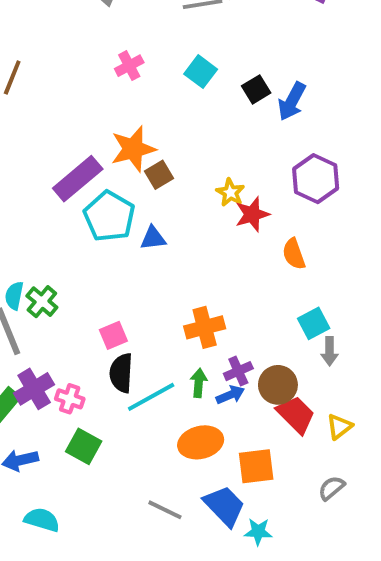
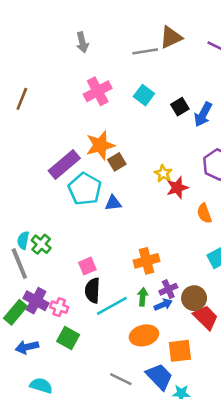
pink cross: (129, 66) -> (98, 91), size x1.5
purple cross: (34, 389) -> (36, 301), turned -30

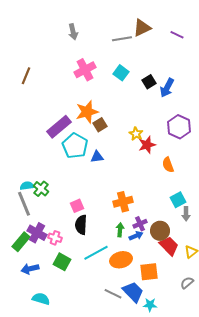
cyan semicircle: (23, 240) -> (27, 186), turned 72
cyan line: (112, 306) -> (96, 253), moved
gray line: (121, 379) -> (113, 294), moved

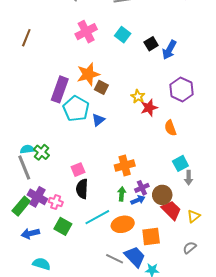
brown square: (100, 125) -> (101, 87), turned -32
purple rectangle: (59, 127) -> (60, 89), turned -30
blue triangle: (97, 157) -> (98, 120), turned -32

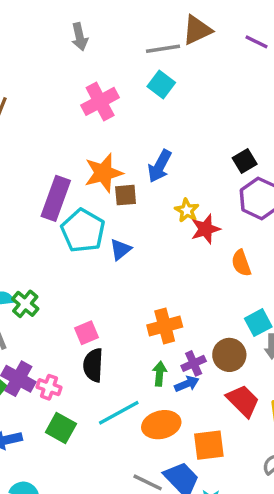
cyan square: (123, 35) -> (161, 84), moved
black square: (151, 44) -> (245, 161), moved
blue arrow: (169, 50) -> (160, 166), moved
brown square: (101, 87) -> (126, 195), turned -32
brown circle: (162, 195) -> (229, 355), moved

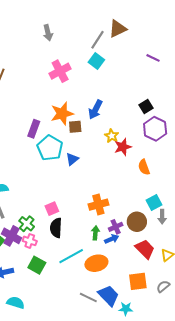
purple line: (257, 42) -> (153, 58), moved
gray line: (163, 49) -> (97, 40), turned -48
purple rectangle: (56, 198) -> (34, 129), size x0.7
green cross: (25, 304) -> (27, 224), moved
orange square: (209, 445) -> (138, 281), moved

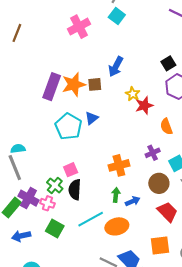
orange star: (62, 114) -> (74, 84), moved
purple rectangle: (34, 129) -> (52, 87), size x1.4
cyan pentagon: (50, 148) -> (68, 127), moved
green cross: (27, 224) -> (55, 185), moved
purple cross: (116, 227) -> (153, 153), moved

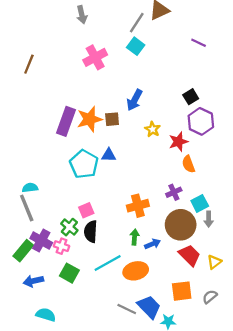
red star: (144, 105) -> (178, 142), moved
blue triangle: (92, 118) -> (109, 155), turned 40
brown circle: (159, 183) -> (181, 225), size x1.4

